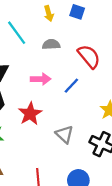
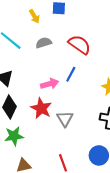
pink arrow: (41, 79) -> (50, 84), moved
gray triangle: (64, 134) -> (65, 119), moved, turned 30

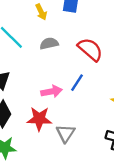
red star: (41, 108) -> (39, 119), turned -30

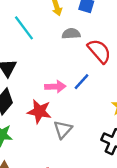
gray semicircle: (49, 43) -> (71, 34), moved

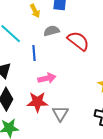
blue line: (82, 82) -> (34, 53), moved, turned -35

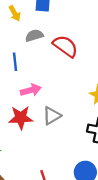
gray triangle: (60, 113) -> (52, 116), moved, turned 30

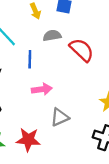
red star: (21, 118) -> (28, 140), moved

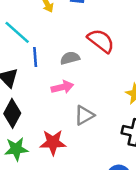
gray semicircle: (52, 36) -> (70, 58), moved
blue line: (30, 59) -> (35, 57), moved

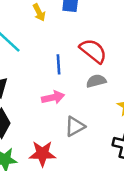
blue line: (35, 57) -> (59, 64), moved
gray semicircle: (70, 58) -> (96, 81), moved

